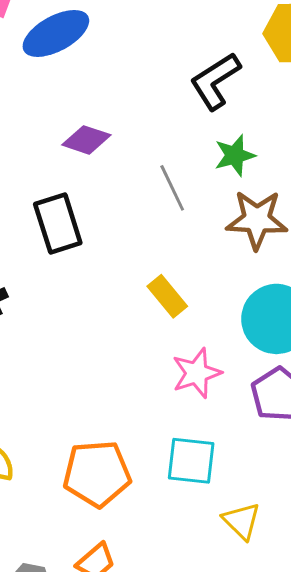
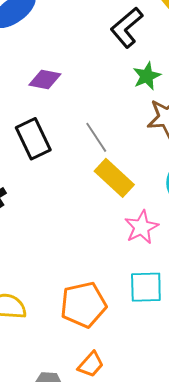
gray line: (172, 188) -> (96, 137), moved
yellow rectangle: (167, 296) -> (114, 178), size x1.4

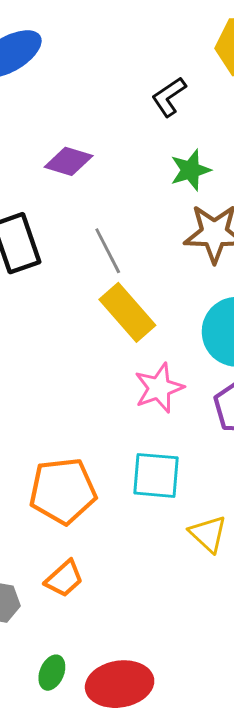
black L-shape: (127, 28) -> (169, 97), size x0.7
purple diamond: (45, 80) -> (69, 161), moved

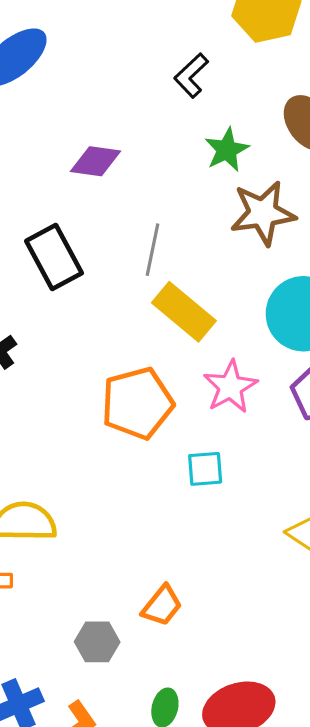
gray line: (108, 251) -> (152, 250), turned 48
cyan square: (156, 475) -> (205, 469), moved, size x0.7
orange pentagon: (63, 491) -> (137, 403), moved

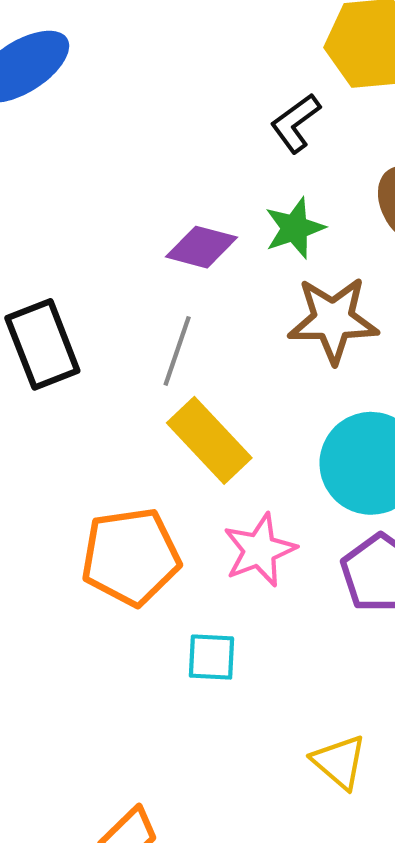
black L-shape: (191, 75) -> (295, 123), moved
purple diamond: (96, 161) -> (202, 247), moved

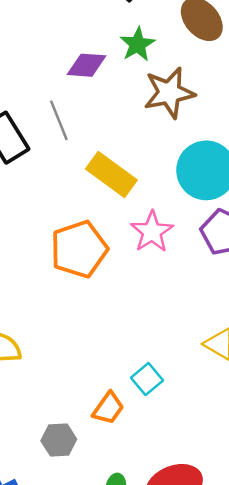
gray line: (177, 351) -> (59, 120), moved, turned -30
cyan square: (211, 657) -> (147, 379), moved, turned -32

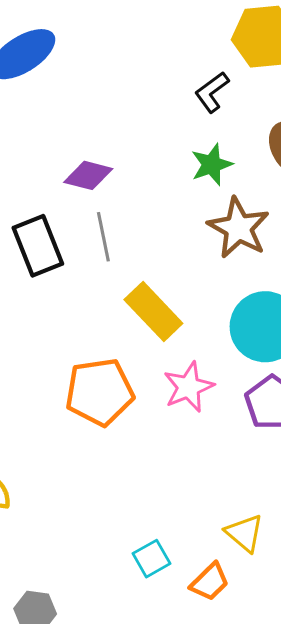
purple diamond: (86, 65) -> (88, 175), moved
brown star: (169, 93) -> (238, 228), turned 30
orange trapezoid: (108, 408) -> (210, 582), moved

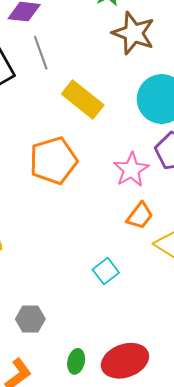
pink star: (189, 387) -> (131, 170), moved
orange trapezoid: (210, 582) -> (140, 216), moved

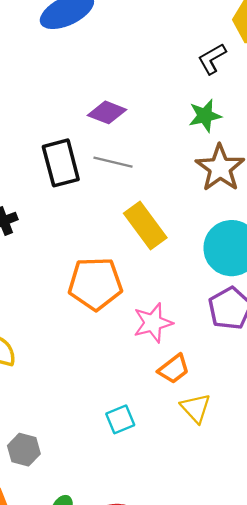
gray line: (41, 53) -> (113, 162), turned -72
pink star: (131, 170) -> (153, 323), moved

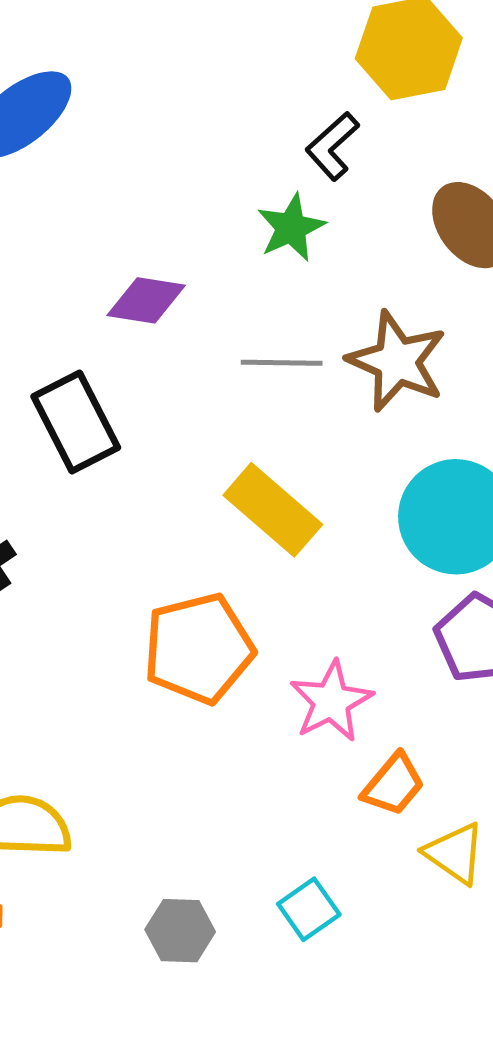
green star: (205, 116) -> (291, 228), moved
gray line: (113, 162) -> (282, 363), moved
gray hexagon: (24, 450) -> (180, 931), moved

